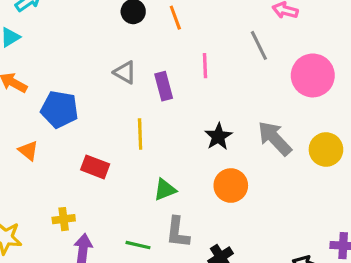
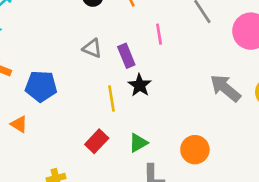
black star: (218, 137) -> (140, 85), moved
red rectangle: (95, 167) -> (97, 141), moved, turned -60
orange circle: (231, 186) -> (195, 150), moved

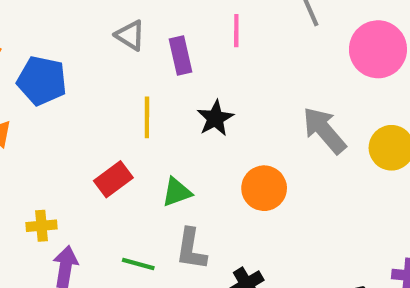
black star: (140, 85) -> (215, 118), moved
orange circle: (195, 150) -> (264, 188), moved

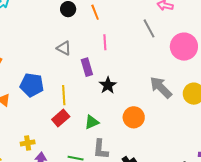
pink line: (236, 31) -> (105, 42), moved
purple rectangle: (181, 56) -> (87, 67), moved
blue pentagon: (42, 81) -> (32, 85), moved
yellow line: (147, 117) -> (64, 95), moved

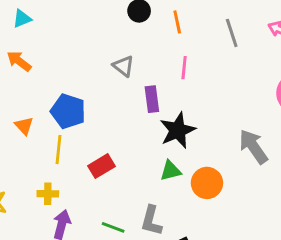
gray line: (149, 28) -> (232, 33), moved
black star: (108, 85) -> (178, 130), size x1.4
yellow line: (64, 95) -> (58, 150), moved
green triangle: (92, 122) -> (171, 171), moved

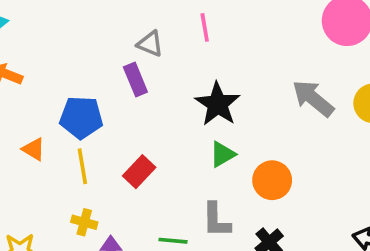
gray triangle: (124, 66) -> (150, 44), moved
purple rectangle: (152, 99) -> (135, 80), moved
orange circle: (207, 183) -> (272, 180), moved
yellow cross: (48, 194) -> (84, 222), turned 30

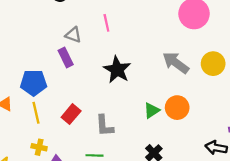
green triangle: (223, 154) -> (152, 110), moved
orange circle: (272, 180) -> (177, 108), moved
gray L-shape: (216, 220) -> (104, 126), moved

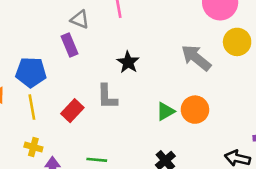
yellow circle: (213, 64) -> (237, 42), moved
black star: (117, 70) -> (128, 62), size x0.7
gray L-shape: (104, 126) -> (107, 97), moved

